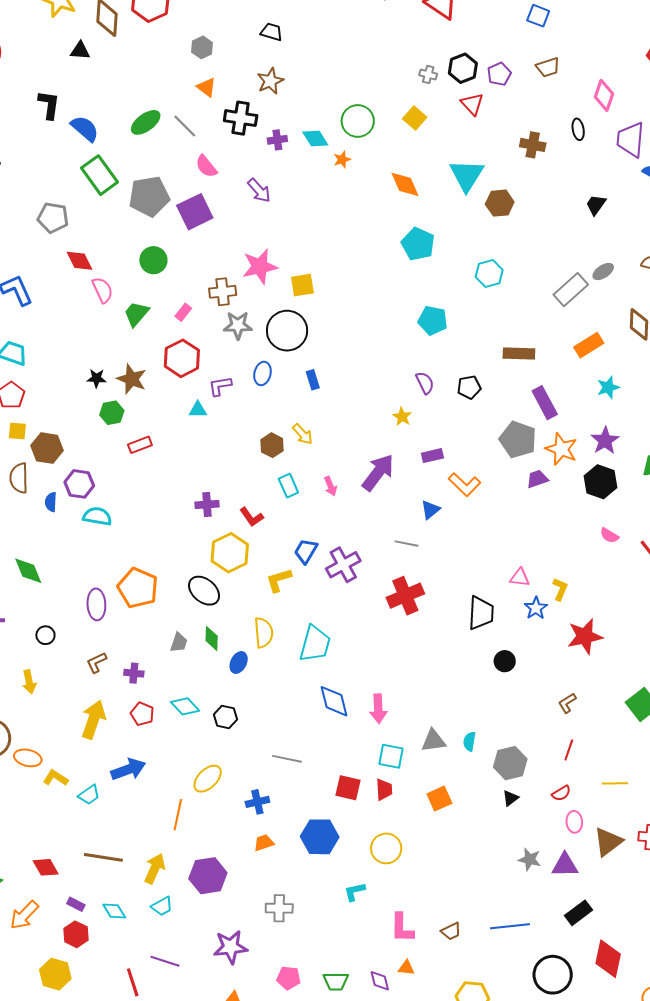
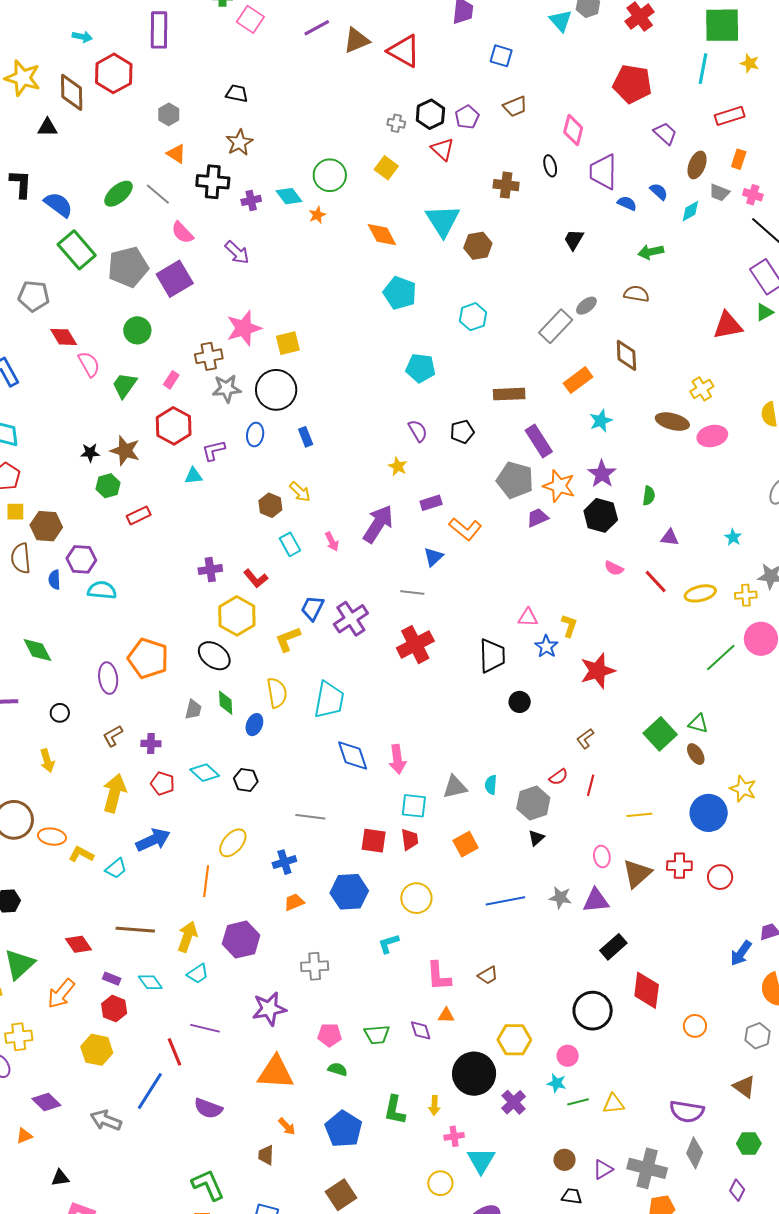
red semicircle: (561, 793) -> (558, 777), moved
blue line: (510, 926) -> (505, 901), moved

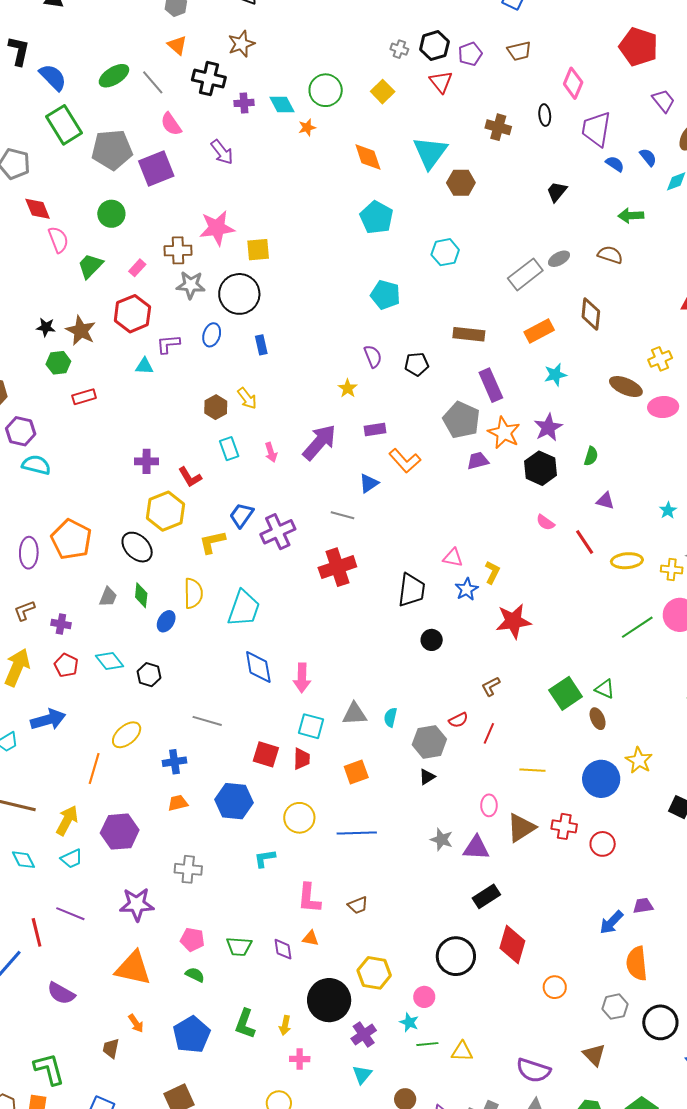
blue line: (505, 901) -> (357, 833), moved
cyan triangle: (481, 1160) -> (362, 1074), moved, size x0.7

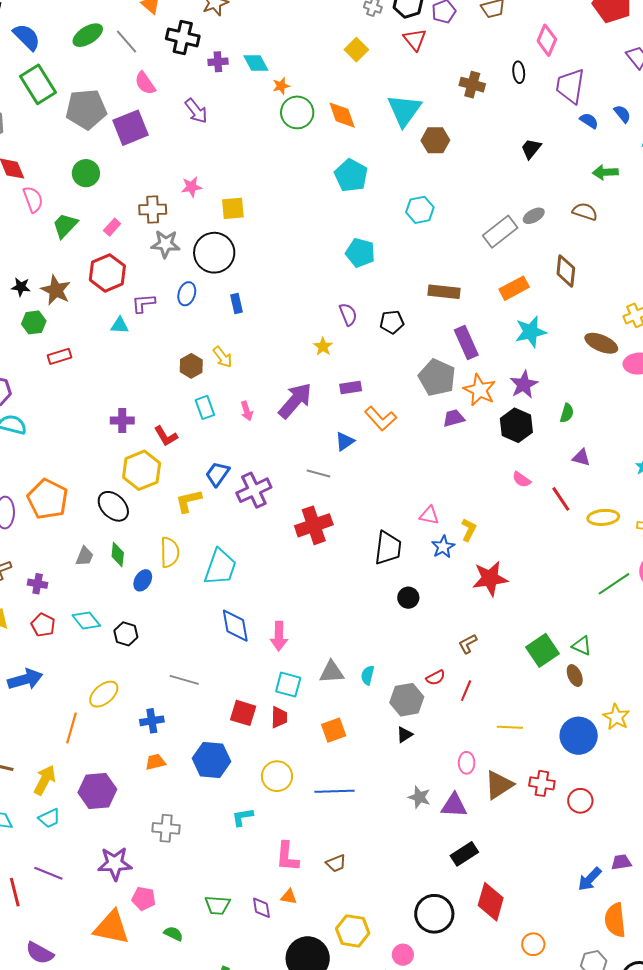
green circle: (326, 90) -> (297, 112), moved
pink star: (217, 228) -> (192, 187), size x0.6
cyan star: (555, 375) -> (531, 332), size x1.4
pink pentagon: (192, 940) -> (144, 899), moved

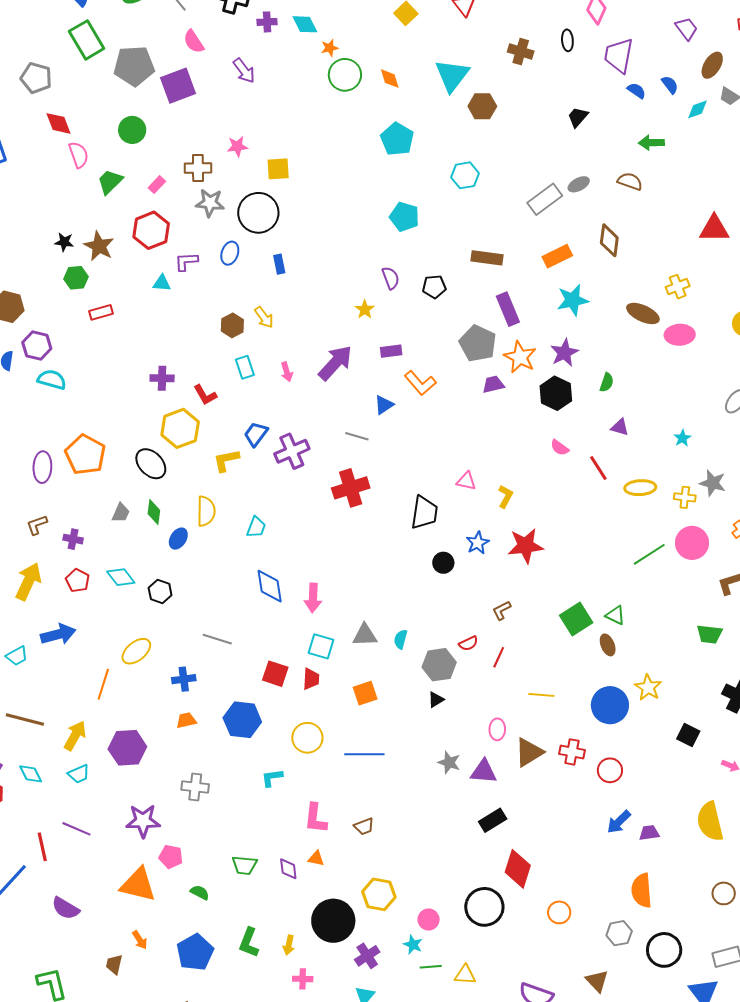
orange diamond: (342, 115) -> (390, 79), size x0.7
blue star: (443, 547) -> (478, 543), moved
cyan trapezoid: (220, 567) -> (256, 527), size x0.6
blue arrow: (590, 879) -> (619, 822), moved
black circle: (434, 914) -> (484, 907), moved

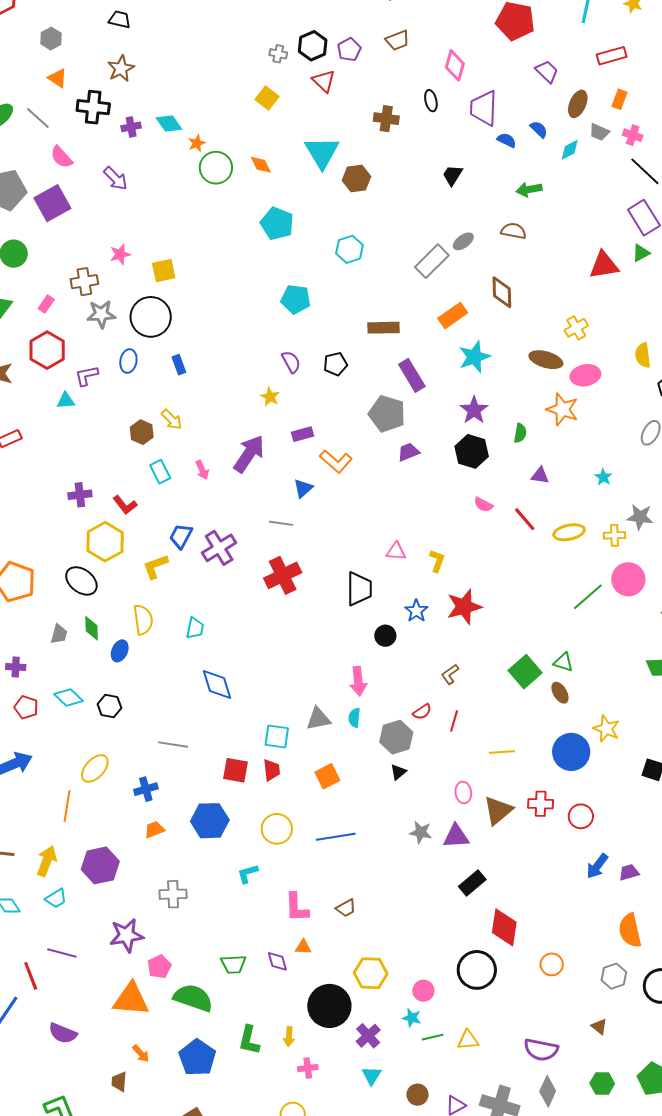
orange star: (520, 357) -> (562, 409), moved
pink arrow: (313, 598) -> (358, 681), moved
pink pentagon: (171, 857) -> (159, 967), turned -30
green semicircle: (200, 892) -> (193, 998), size x2.0
brown triangle: (597, 981) -> (599, 1027), size x0.7

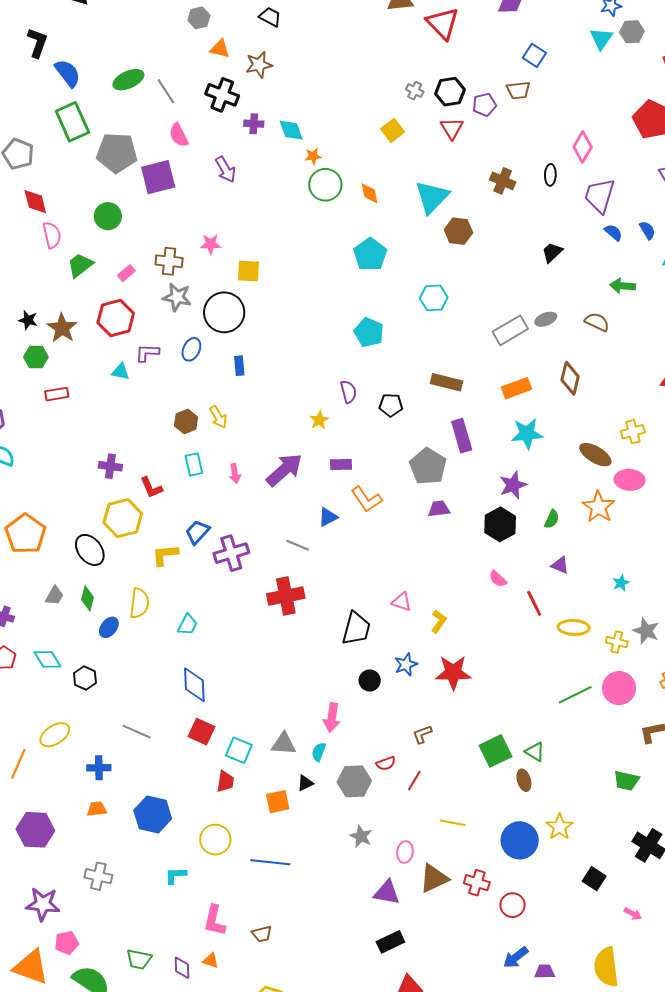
brown trapezoid: (398, 40) -> (518, 90), moved
orange triangle: (58, 78) -> (220, 49), moved, turned -35
red square: (236, 770) -> (201, 732), moved
black triangle: (398, 772) -> (305, 783), moved
gray star: (421, 832) -> (361, 836), moved

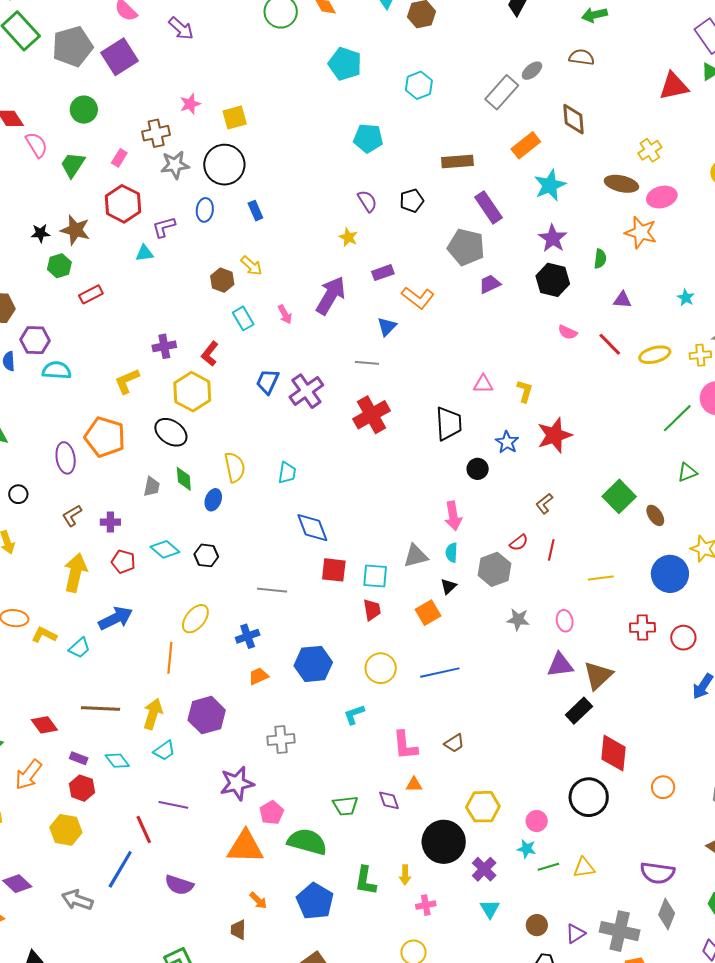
red L-shape: (151, 488) -> (210, 354), turned 80
yellow L-shape: (165, 555) -> (127, 381), moved
green triangle: (535, 752) -> (687, 472), moved, turned -35
brown triangle: (434, 878) -> (598, 675), moved

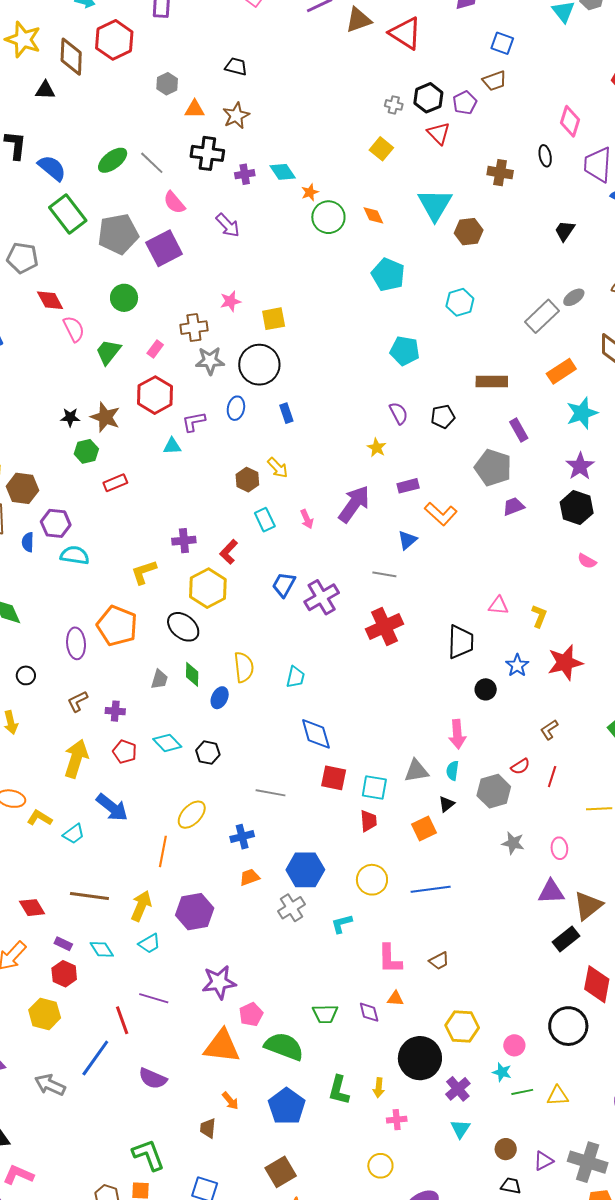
purple rectangle: (488, 207) -> (519, 430), size x0.7
blue arrow: (116, 618) -> (112, 807), turned 60
gray cross: (281, 739) -> (292, 908), moved, turned -32

